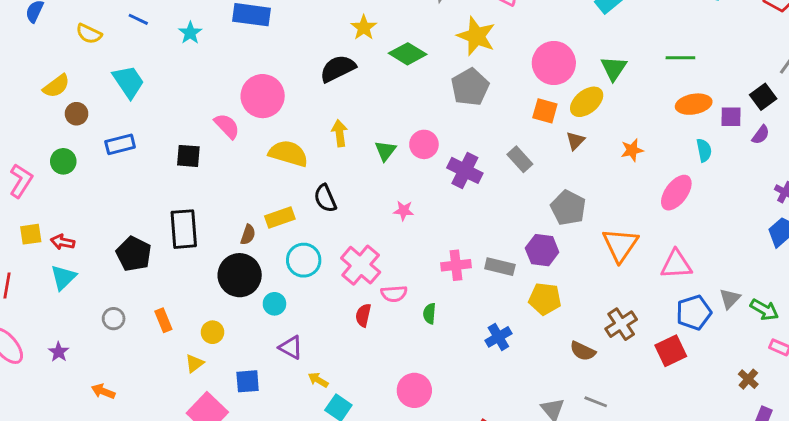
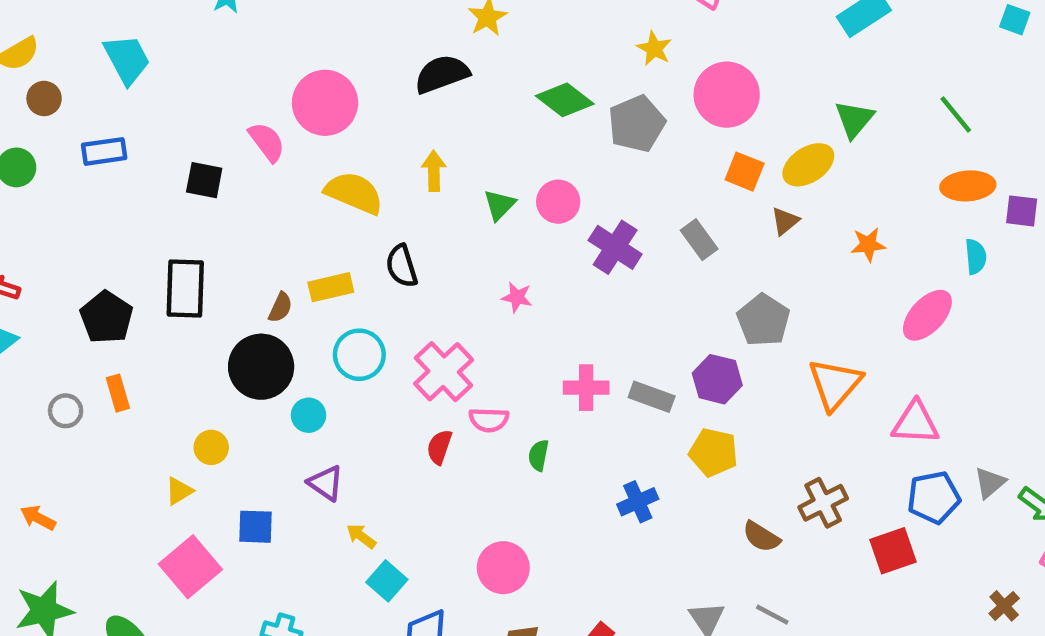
yellow star: (476, 36) -> (654, 48), size x0.6
green diamond: (408, 54) -> (565, 100), moved
green line: (680, 58) -> (956, 115), turned 44
pink circle: (554, 63) -> (727, 95), moved
orange rectangle: (163, 320) -> (118, 393), moved

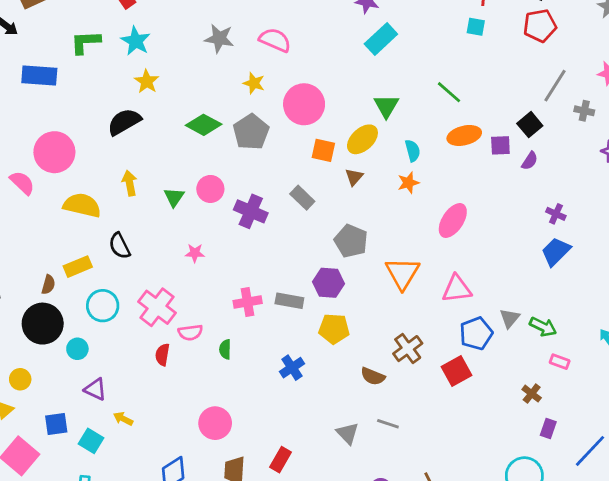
cyan semicircle: (976, 257) -> (413, 151), moved
cyan square: (387, 581) -> (91, 441), moved

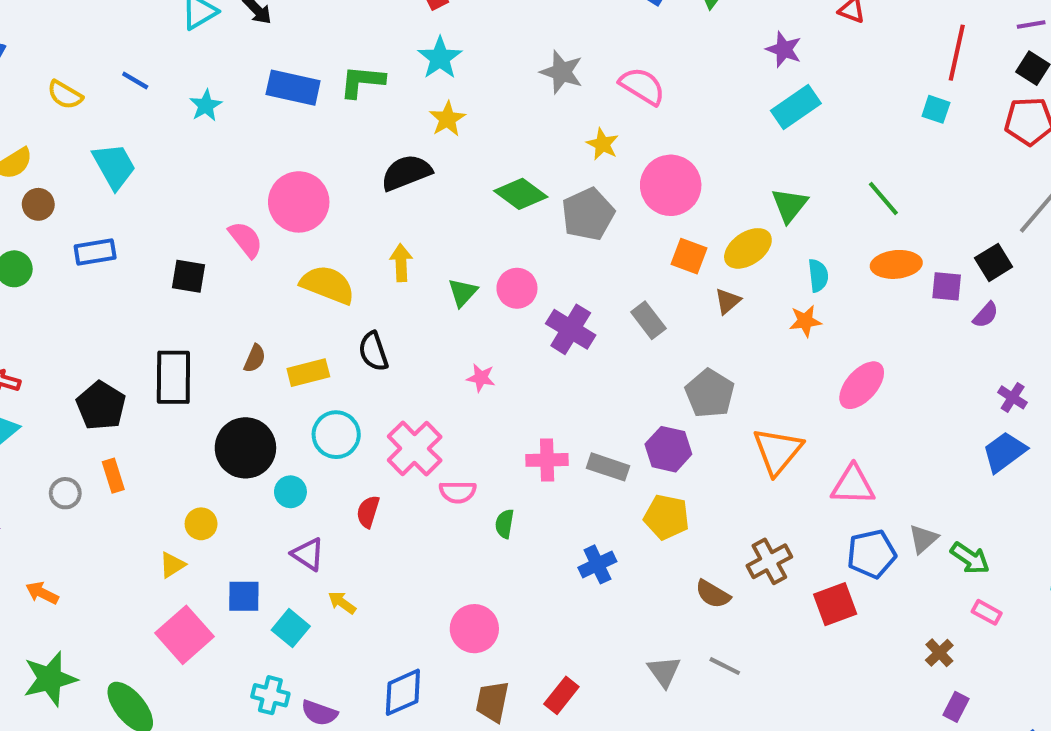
green L-shape: (85, 42) -> (362, 81), moved
brown semicircle: (48, 285) -> (255, 358), moved
red semicircle: (162, 355) -> (368, 512), moved

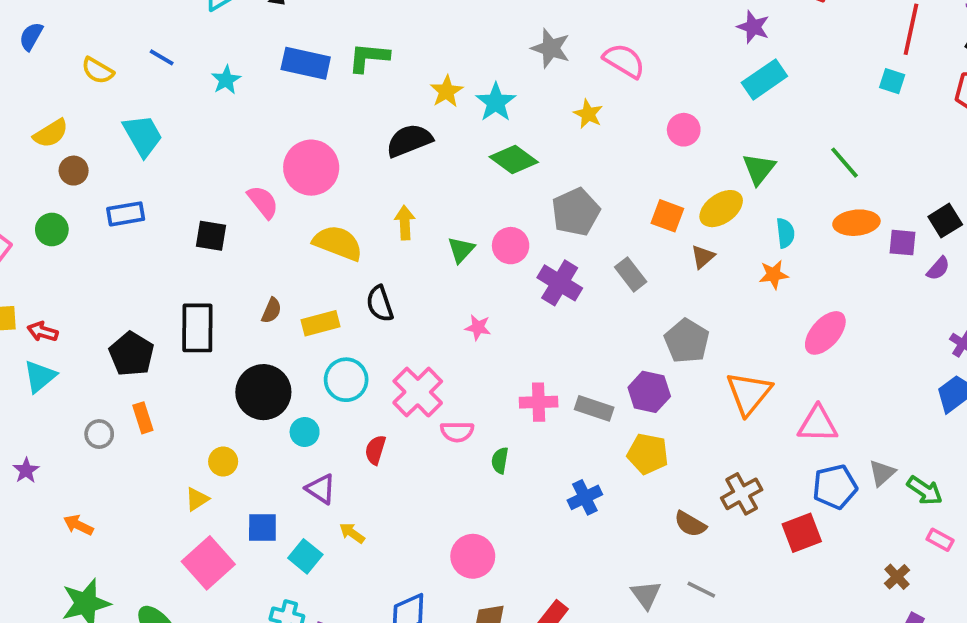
cyan star: (440, 58) -> (496, 102), moved
pink circle: (671, 185) -> (684, 130), moved, size x0.6
gray pentagon: (588, 214) -> (576, 212), moved

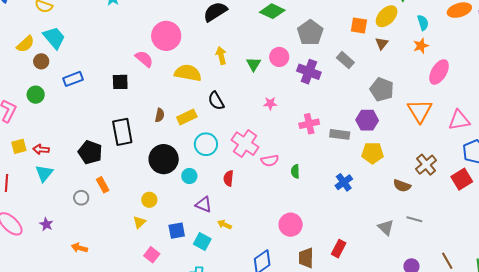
cyan trapezoid: (143, 135) -> (54, 38), moved
pink ellipse: (825, 333) -> (439, 72), moved
pink cross: (539, 402) -> (309, 124), moved
pink square: (208, 563) -> (152, 255), size x0.6

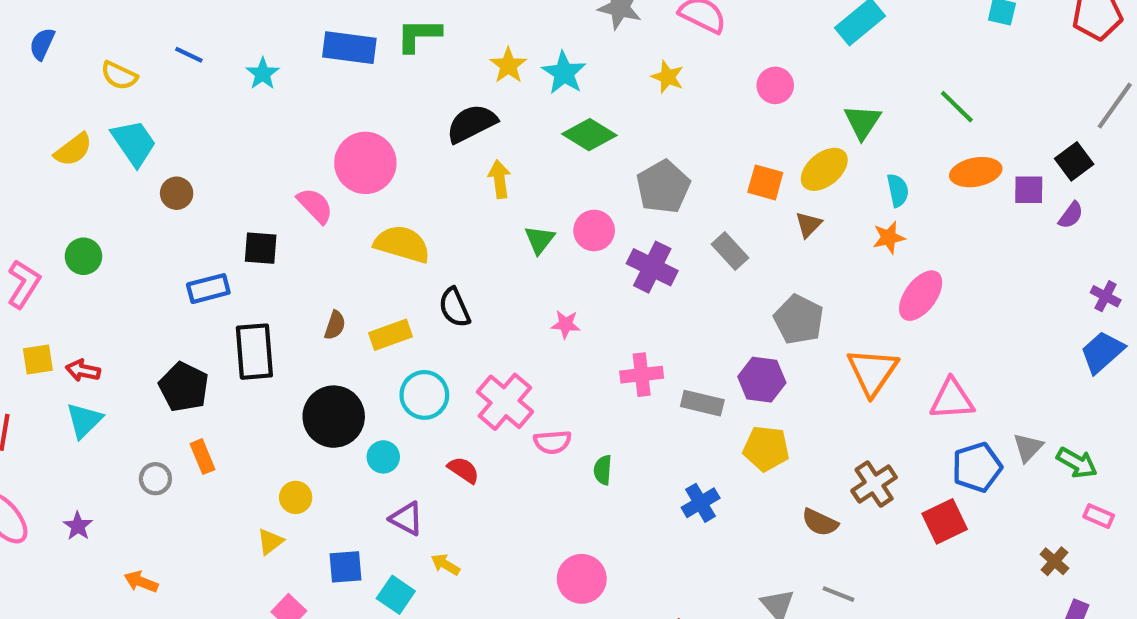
yellow arrow: (221, 55) -> (499, 179), moved
brown circle: (41, 61) -> (177, 193), moved
blue rectangle: (73, 79) -> (208, 289), moved
red semicircle: (228, 178) -> (464, 470), turned 112

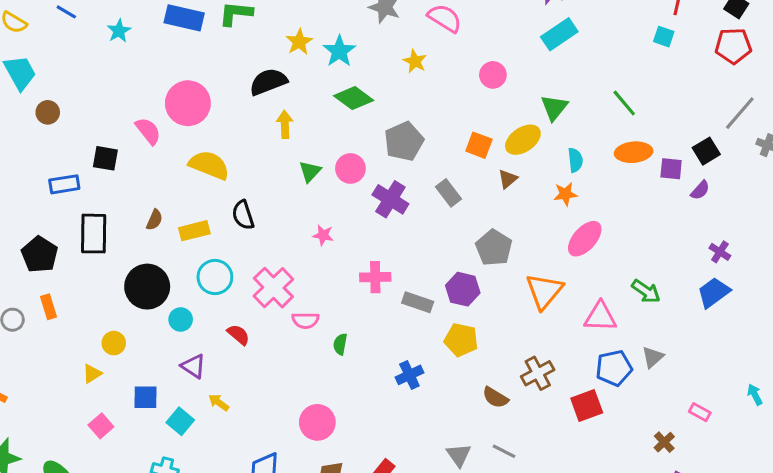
green arrow: (1077, 463) -> (646, 291), moved

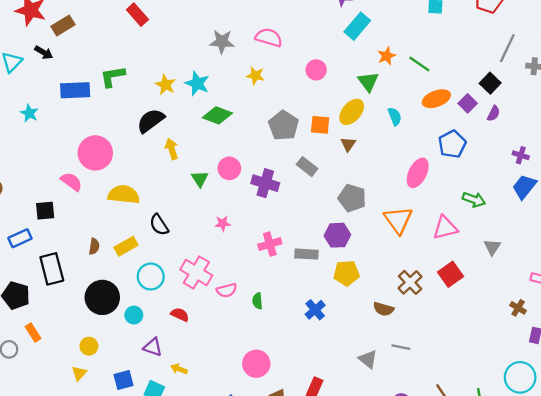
gray pentagon: (404, 141) -> (284, 126), moved
purple square: (671, 169) -> (468, 103), turned -36
orange star: (565, 194) -> (387, 56), moved
blue pentagon: (614, 368) -> (452, 144), moved
red square: (587, 405) -> (450, 274), moved

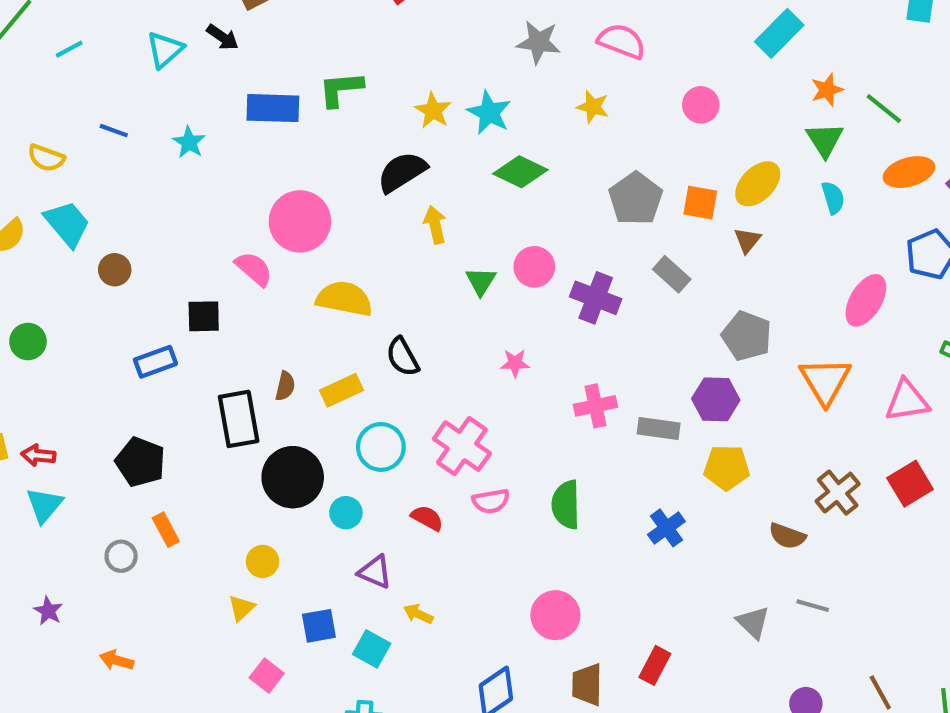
green triangle: (368, 82) -> (825, 140), moved
black rectangle: (52, 269) -> (239, 419), moved
pink semicircle: (227, 290) -> (491, 501), moved
green semicircle: (257, 301) -> (566, 505), size x1.6

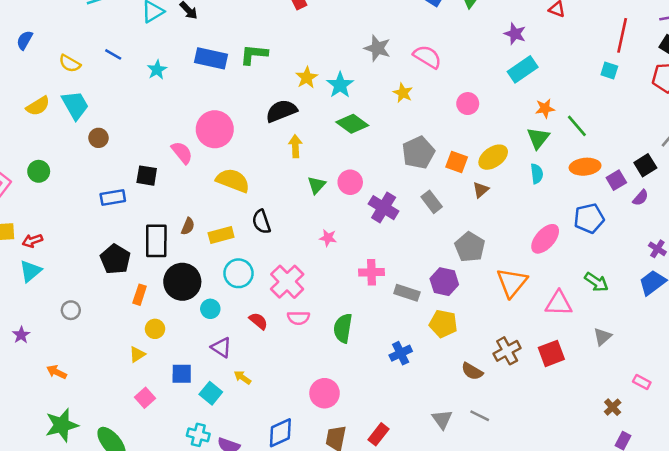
red arrow: (38, 455) -> (32, 241), turned -36
black pentagon: (140, 462) -> (115, 259), moved
orange rectangle: (166, 530) -> (140, 295), moved, turned 36

